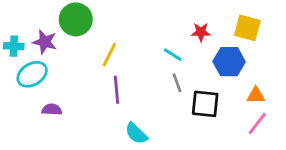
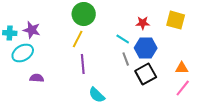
green circle: (76, 19) -> (84, 14), moved
blue hexagon: (229, 62) -> (146, 48), moved
black square: (205, 104) -> (146, 74), turned -35

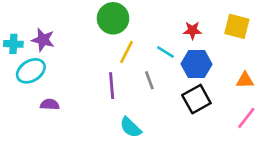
yellow line: (78, 39) -> (126, 52), moved
gray line: (126, 59) -> (149, 80), moved
orange triangle: (182, 68) -> (245, 80), moved

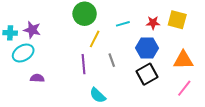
red star: (192, 30) -> (153, 23), moved
cyan line: (166, 52) -> (123, 24), moved, turned -48
orange triangle: (245, 80) -> (183, 60), size x1.5

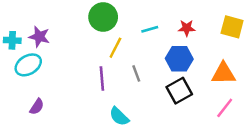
yellow square: (177, 20) -> (232, 27), moved
purple semicircle: (37, 78) -> (37, 107), moved, turned 120

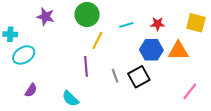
purple star: (39, 37) -> (46, 17), moved
gray line: (136, 73) -> (115, 76), moved
orange triangle: (223, 73) -> (178, 51), moved
black square: (179, 91) -> (139, 77), moved
cyan semicircle: (119, 116) -> (70, 99), moved

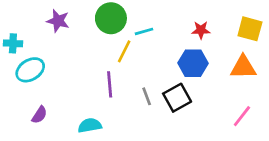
cyan line: (126, 25) -> (144, 31), moved
orange triangle: (178, 51) -> (243, 67), moved
cyan semicircle: (70, 99) -> (90, 125), turned 126

